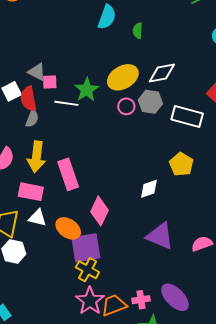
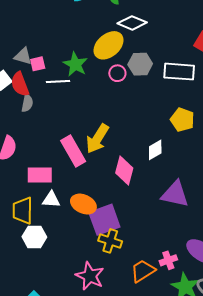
white diamond: (162, 73) -> (132, 23), moved, turned 44
yellow arrow: (36, 157) -> (97, 139), moved, turned 36
pink diamond: (99, 211) -> (124, 170), moved
pink star: (90, 301) -> (90, 276), moved

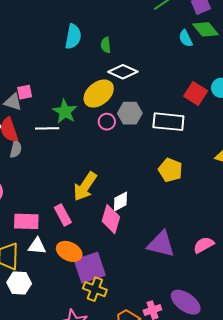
pink square: (38, 64) -> (25, 92), moved
white diamond: (155, 150) -> (120, 201), moved
pink rectangle: (73, 151) -> (63, 215), moved, size x0.7

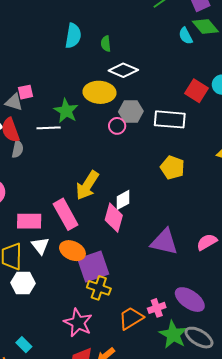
yellow ellipse: (99, 94) -> (99, 92), turned 44
pink circle: (107, 122) -> (117, 126), moved
pink rectangle: (63, 215) -> (66, 214), size x1.4
white triangle: (37, 246) -> (40, 246), turned 48

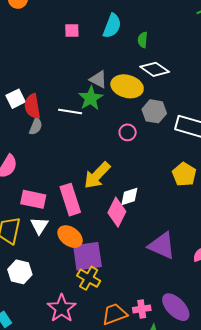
pink square: (26, 92) -> (72, 31), moved
gray triangle: (14, 102) -> (98, 79), moved
pink circle: (117, 126) -> (128, 132), moved
white hexagon: (23, 283) -> (20, 272), moved

